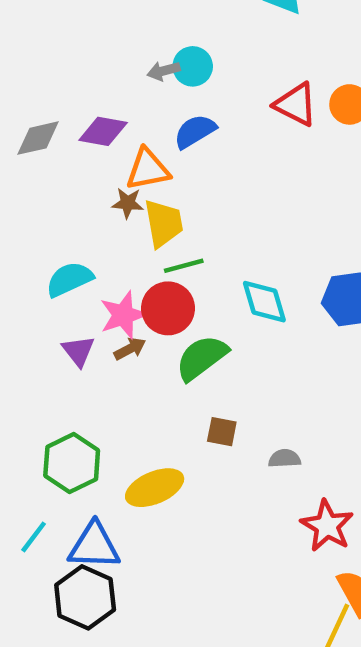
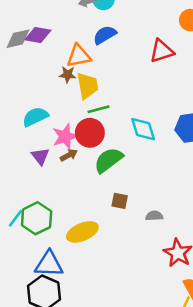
red triangle: (296, 104) -> (162, 51), moved, turned -45
purple diamond: (103, 131) -> (38, 35), moved
cyan line: (34, 537) -> (16, 218), moved

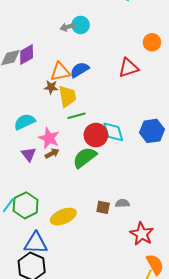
purple diamond: (38, 35) -> (27, 55), turned -40
blue semicircle: (105, 35) -> (80, 70), moved
red circle: (90, 133) -> (96, 135), moved
pink star: (65, 137) -> (49, 138), turned -30
brown square: (120, 201) -> (103, 207), moved

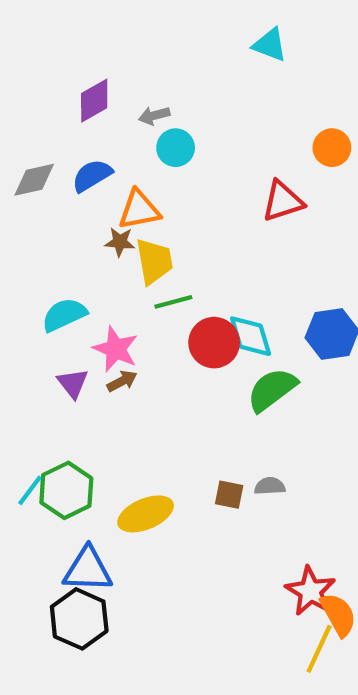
cyan circle: (81, 25) -> (176, 148), moved
purple diamond: (27, 55) -> (94, 101), moved
blue semicircle: (80, 70) -> (92, 176), moved
green semicircle: (85, 157) -> (272, 390), moved
red star: (142, 234) -> (310, 591), moved

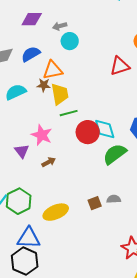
purple diamond: (94, 101) -> (32, 19), turned 30
cyan semicircle: (64, 315) -> (16, 92), moved
brown arrow: (122, 381) -> (49, 162), moved
brown square: (229, 495) -> (95, 203), turned -32

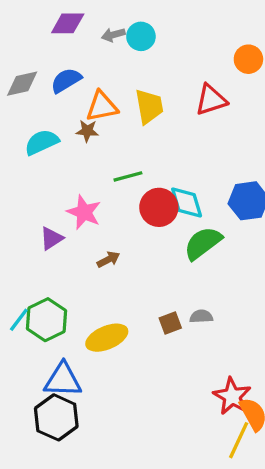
cyan circle: (70, 41) -> (141, 36), moved
yellow trapezoid: (60, 94) -> (149, 106), moved
purple triangle: (22, 151) -> (51, 238), turned 35
brown arrow: (49, 162) -> (108, 259), moved

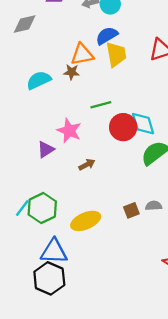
blue semicircle: (66, 80) -> (107, 36), moved
gray diamond: (22, 84) -> (25, 24), moved

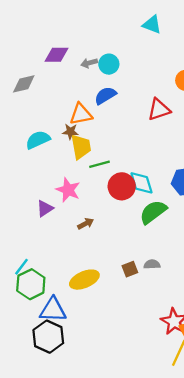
yellow trapezoid: (116, 54) -> (81, 147), moved
green hexagon: (42, 208) -> (31, 284), moved

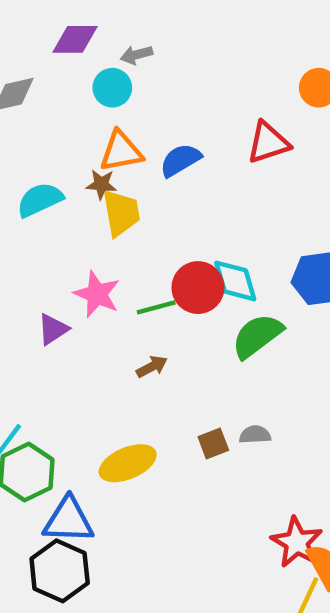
cyan circle: (109, 64) -> (112, 88), moved
blue semicircle: (105, 96) -> (180, 160), moved
green line: (100, 164) -> (156, 307), moved
brown arrow: (86, 224) -> (152, 367), moved

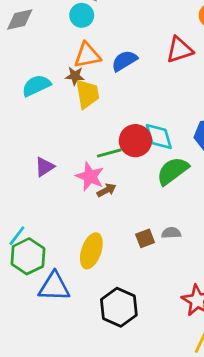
pink star: (97, 294) -> (90, 176), moved
yellow ellipse: (128, 463) -> (91, 251), turned -48
black hexagon: (60, 571) -> (119, 307), moved

